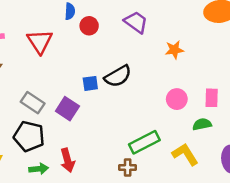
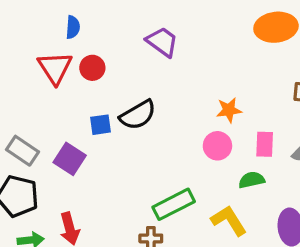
red circle: (89, 26) -> (92, 68), moved
red triangle: (40, 41) -> (55, 68), moved
orange star: (174, 50) -> (229, 110), moved

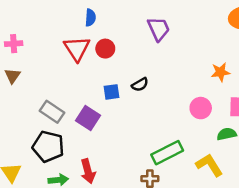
purple trapezoid: (162, 42) -> (159, 29), turned 30
orange star: (229, 110) -> (220, 72), moved
black semicircle: (138, 115) -> (140, 85), size x0.6

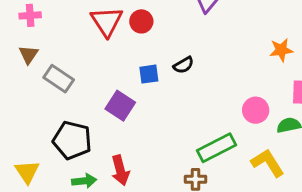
pink circle: (201, 108) -> (256, 110), moved
gray rectangle: (52, 112) -> (59, 79), moved

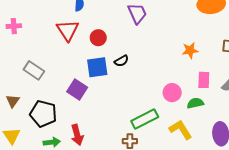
red circle: (141, 21) -> (98, 38), moved
brown triangle: (29, 55) -> (13, 101), moved
blue square: (149, 74) -> (97, 67), size x1.5

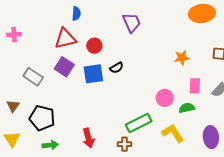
red triangle: (68, 30) -> (65, 39), turned 50
purple square: (77, 89) -> (64, 67), moved
red arrow: (77, 135) -> (88, 138), moved

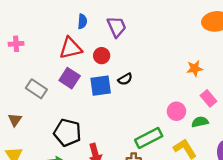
purple trapezoid: (132, 23) -> (117, 27), moved
pink rectangle: (195, 86) -> (209, 98), turned -42
black pentagon: (42, 118) -> (67, 133), moved

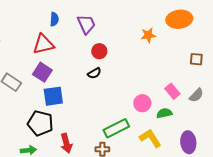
red circle: (102, 56) -> (99, 51), moved
orange star: (195, 68) -> (148, 35), moved
blue square: (101, 86) -> (53, 96), moved

